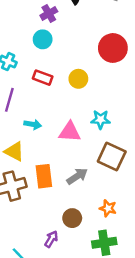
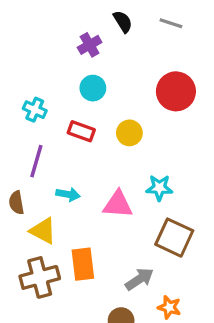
cyan circle: (43, 39) -> (93, 88), moved
gray arrow: (77, 176) -> (139, 279), moved

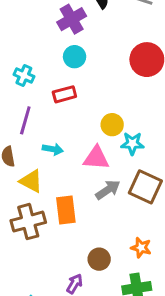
purple cross: (90, 45) -> (72, 19), size x1.4
red rectangle: (81, 131) -> (64, 94), turned -35
yellow circle: (129, 133) -> (112, 125), moved
gray arrow: (139, 279) -> (108, 190), moved

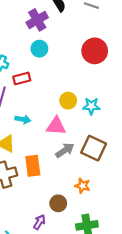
red rectangle: (64, 94) -> (22, 78), moved
cyan star: (132, 143) -> (91, 106), moved
orange star: (141, 248) -> (83, 186), moved

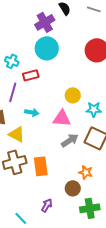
cyan circle: (39, 49) -> (47, 48), size x1.5
cyan star: (91, 106) -> (94, 109), moved
orange rectangle: (33, 166) -> (41, 166), moved
brown circle: (58, 203) -> (73, 188), moved

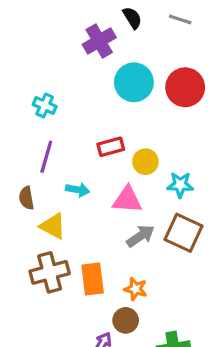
cyan circle: (47, 48) -> (134, 82), moved
red rectangle: (31, 75) -> (111, 147), moved
orange star: (86, 172) -> (136, 289), moved
brown circle: (73, 188) -> (126, 320), moved

